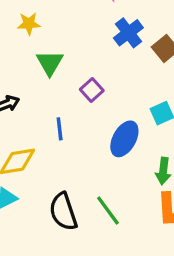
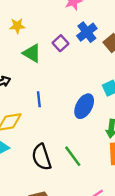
green triangle: (50, 63) -> (32, 53), turned -30
purple square: (92, 90) -> (61, 43), moved

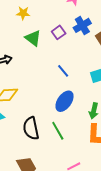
blue line: (39, 99) -> (63, 71), moved, turned -40
blue ellipse: (84, 106) -> (65, 101), moved

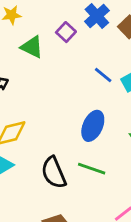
blue line: (63, 71) -> (103, 75), moved
green line: (58, 131) -> (92, 169), turned -30

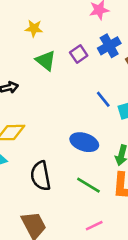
blue ellipse: (93, 126) -> (84, 142), turned 72
green line: (92, 169) -> (88, 185), moved

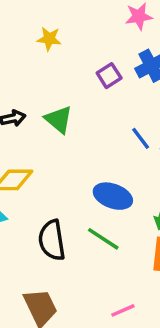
green triangle: (46, 61) -> (59, 119), moved
green line: (88, 185) -> (103, 239), moved

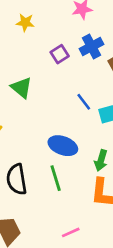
yellow star: (49, 39) -> (25, 23), moved
green line: (103, 239) -> (56, 178), turned 40

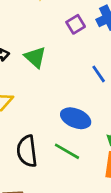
green line: (56, 178) -> (67, 151), turned -45

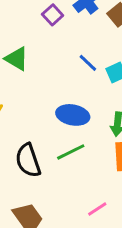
green line: (67, 151) -> (71, 152), turned -45

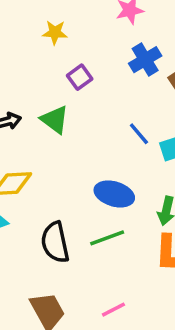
purple square: (53, 15) -> (80, 77), moved
pink line: (97, 209) -> (113, 310), moved

